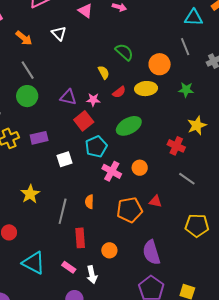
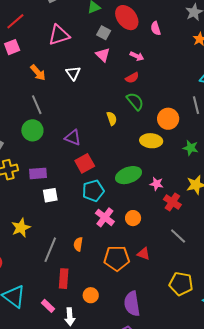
red semicircle: (119, 92) -> (132, 78), moved
pink star: (93, 100) -> (157, 184), moved
white square: (64, 159) -> (50, 195), moved

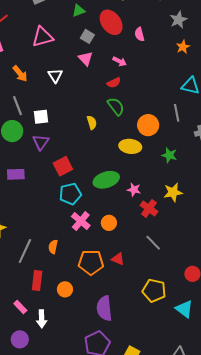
purple triangle: (73, 138) -> (41, 142), moved, turned 42
white square: (50, 195) -> (41, 117), moved
orange circle: (91, 295) -> (65, 289), moved

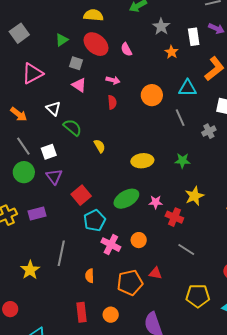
red semicircle: (114, 83) -> (112, 102), turned -56
green semicircle: (116, 106) -> (72, 127), moved
orange circle: (148, 125) -> (152, 95), moved
gray line: (25, 251) -> (61, 253), moved

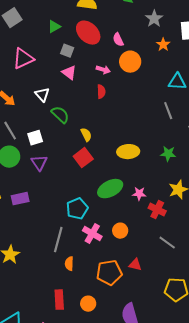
orange circle: (152, 95) -> (130, 62), moved
red square: (81, 195) -> (83, 158), moved
gray line: (61, 253) -> (58, 240), moved

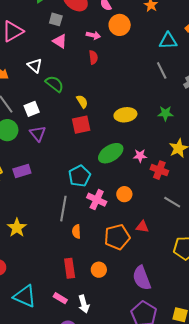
red square: (83, 158) -> (81, 125), turned 30

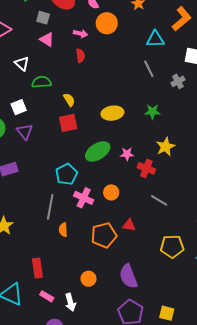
green semicircle: (54, 84) -> (42, 82), turned -42
red rectangle: (70, 268) -> (37, 268), moved
orange circle: (99, 270) -> (89, 279), moved

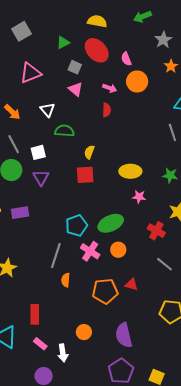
yellow semicircle: (69, 100) -> (89, 152), turned -136
green ellipse: (98, 151) -> (111, 223), moved
pink star: (127, 154) -> (139, 197), moved

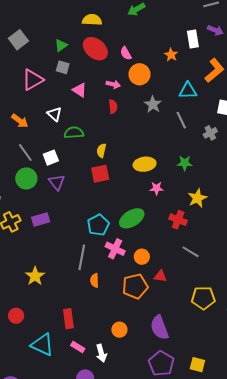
gray star: (163, 40) -> (153, 104), moved
gray square: (75, 67) -> (63, 67), moved
orange circle: (118, 250) -> (142, 257), moved

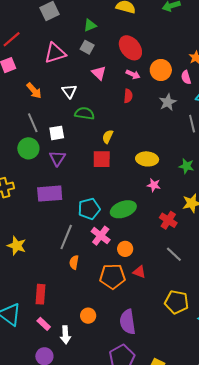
red ellipse: (95, 49) -> (130, 48), moved
pink semicircle: (126, 53) -> (186, 77), moved
purple rectangle: (41, 219) -> (50, 194), moved, size x1.4
yellow star: (35, 276) -> (17, 246), turned -30

